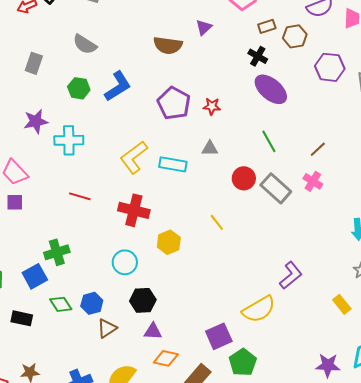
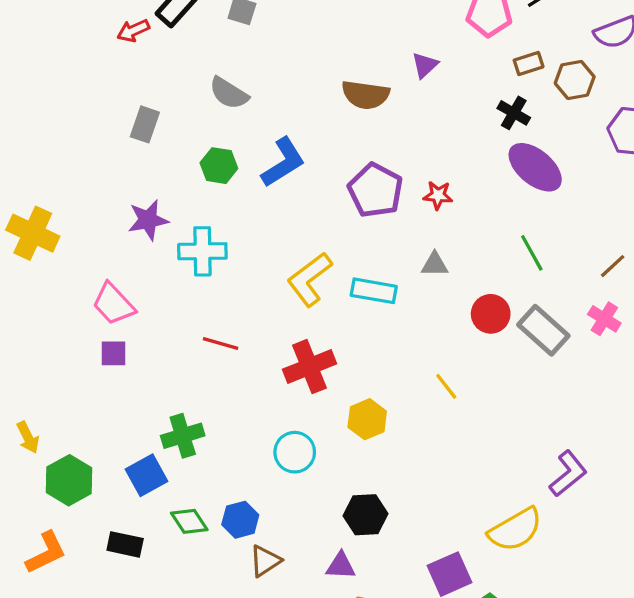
red cross: (134, 210) -> (310, 367), turned -36
black hexagon: (143, 300) -> (366, 515), moved

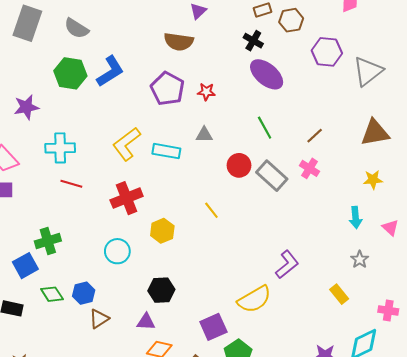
brown semicircle: (366, 95) -> (179, 42), moved
gray rectangle: (145, 124) -> (27, 23), moved, size x1.6
green hexagon: (219, 166) -> (70, 73), size x1.4
cyan cross: (202, 251) -> (60, 148), moved

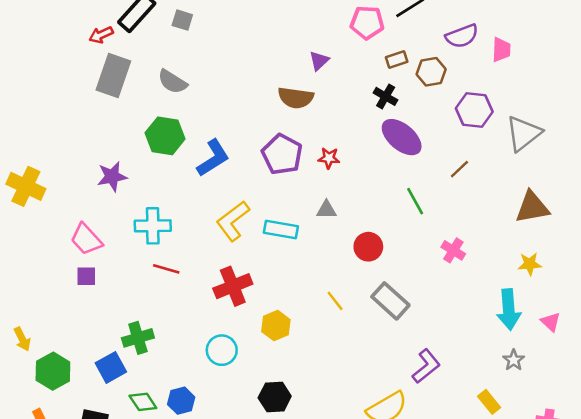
blue L-shape: (110, 71) -> (213, 158), moved
green line: (265, 128) -> (415, 201), moved
brown line: (315, 136) -> (459, 169), moved
gray rectangle: (272, 176) -> (390, 301), moved
cyan arrow: (356, 217) -> (509, 310), size x1.5

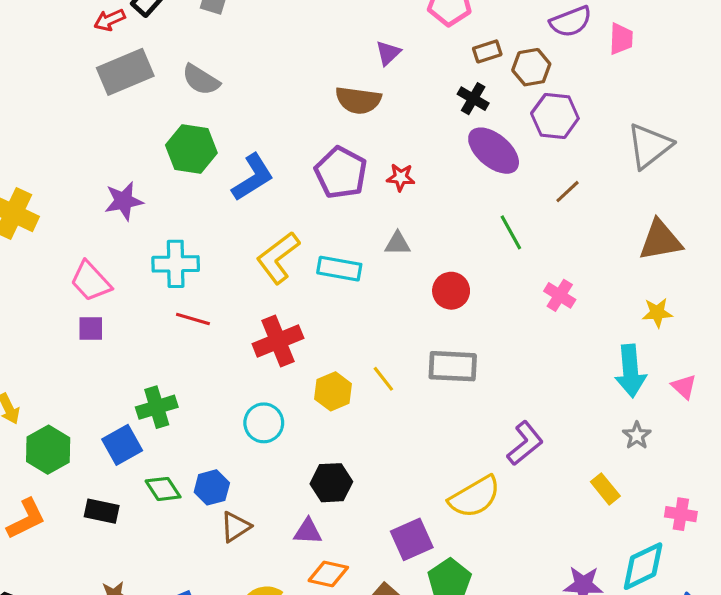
gray rectangle: (113, 76) -> (125, 72), turned 48
purple hexagon: (474, 110) -> (555, 116), moved
yellow line: (335, 301) -> (383, 379), moved
gray rectangle: (390, 301) -> (453, 366), moved, turned -39

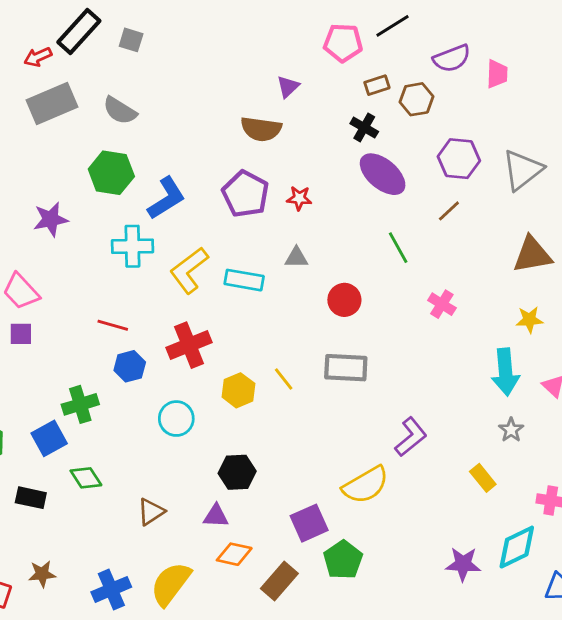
purple hexagon: (555, 116) -> (459, 159), moved
cyan cross: (176, 264) -> (133, 246), moved
blue hexagon: (212, 487) -> (130, 366), moved

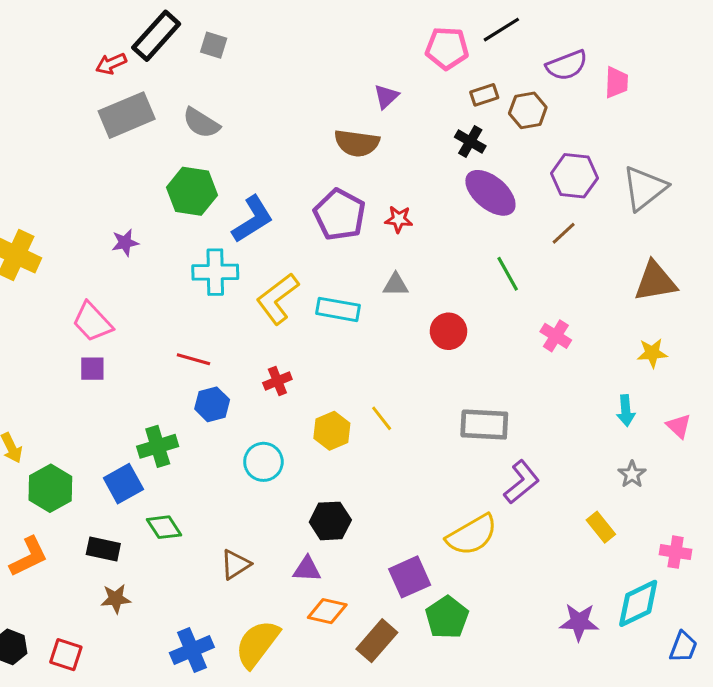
purple star: (51, 219) -> (125, 243), size x0.7
red cross: (189, 345) -> (277, 381), size x0.6
gray rectangle: (346, 368) -> (484, 425), moved
cyan arrow: (505, 372) -> (626, 411), size x0.6
brown star: (42, 574) -> (116, 599), moved

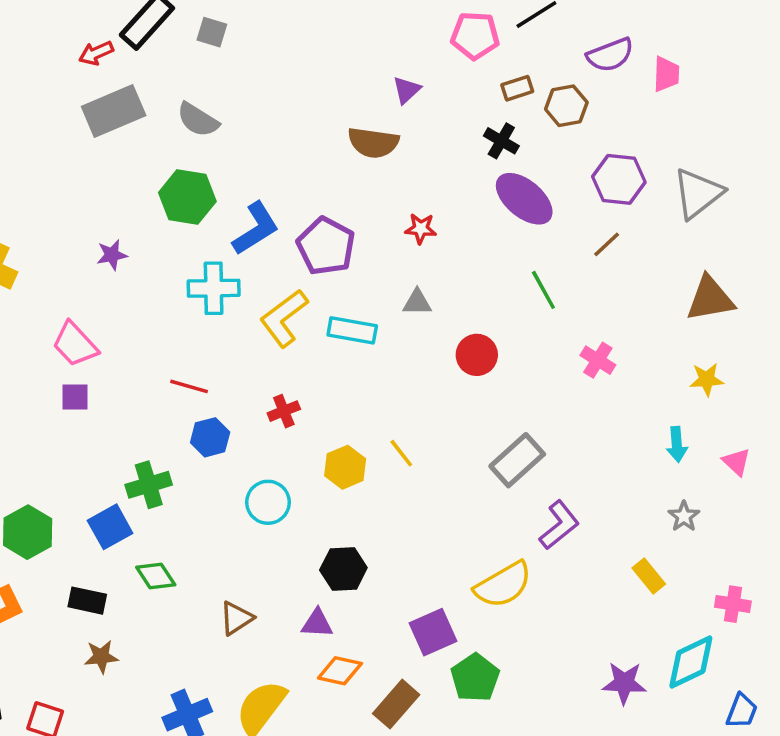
purple pentagon: (340, 215) -> (326, 246), moved
gray rectangle: (484, 425) -> (517, 460), turned -45

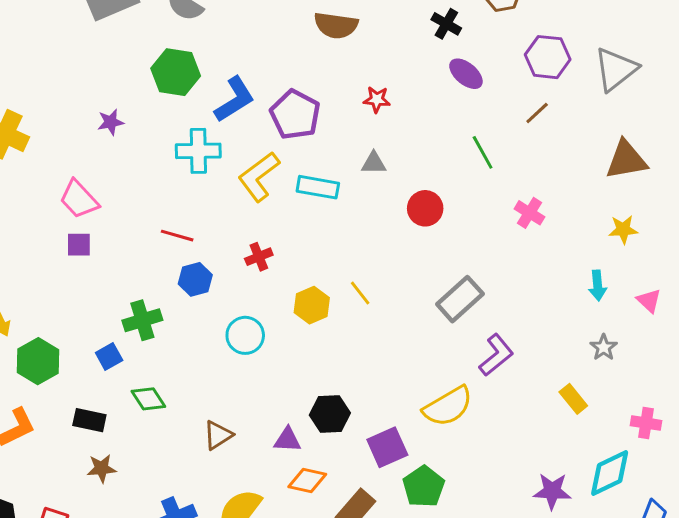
purple ellipse: (524, 199) -> (466, 74), size x0.7
blue square: (110, 527) -> (109, 357), size x0.7
black hexagon: (343, 569) -> (330, 414), moved

